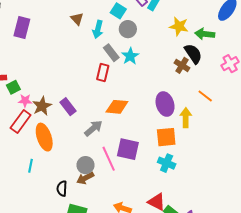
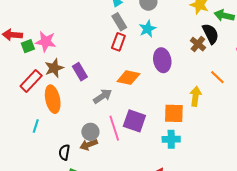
gray rectangle: (111, 53) -> (119, 22), moved
pink star: (25, 101) -> (46, 42), moved, size x1.5
purple ellipse: (165, 104) -> (162, 60), moved
cyan cross: (167, 163) -> (171, 139), turned -30

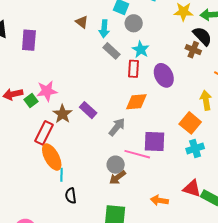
red rectangle: (118, 42) -> (133, 69), moved
orange ellipse: (53, 99) -> (52, 157), moved
orange square: (174, 113) -> (190, 123), turned -35
pink line: (114, 128) -> (137, 154), turned -40
black semicircle: (64, 152) -> (71, 196), moved

